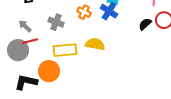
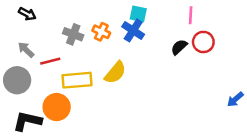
gray cross: (56, 22) -> (73, 34), moved
red line: (30, 41) -> (50, 61), moved
yellow semicircle: (95, 44) -> (115, 73), turned 120

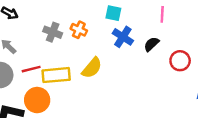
blue cross: (133, 30) -> (123, 37), moved
red circle: (203, 42) -> (180, 61), moved
red line: (50, 61) -> (31, 69), moved

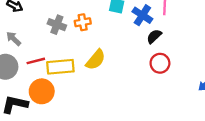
orange cross: (79, 30) -> (83, 22), turned -35
blue cross: (123, 37) -> (142, 15), moved
red circle: (180, 61) -> (160, 63), moved

